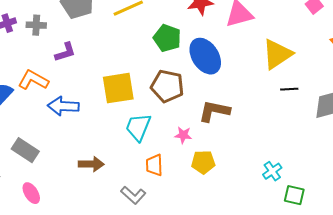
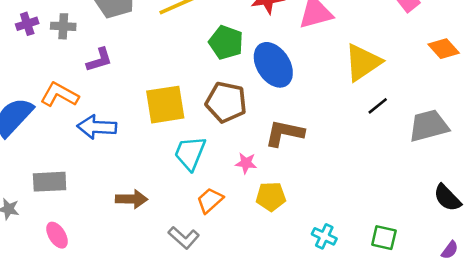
black line: (289, 89) -> (378, 106), turned -36
gray rectangle: (25, 150) -> (50, 182), turned -36
orange trapezoid: (154, 165) -> (210, 200), turned 50
cyan cross: (272, 171) -> (324, 236), moved, turned -30

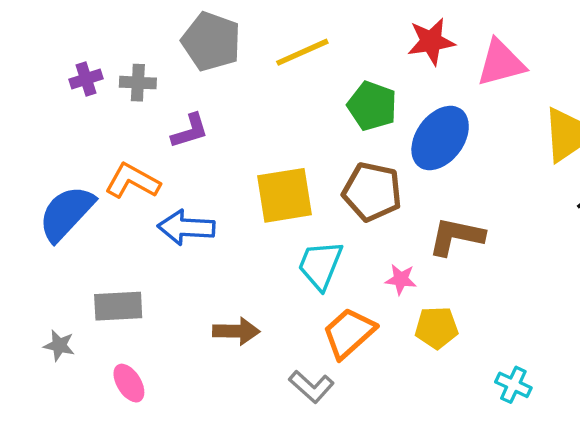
blue ellipse: (273, 65) -> (440, 138), turned 69
orange trapezoid: (210, 200) -> (349, 333), size x1.4

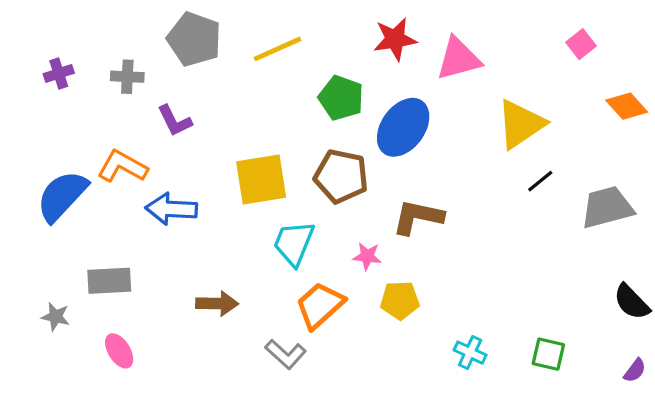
purple cross: (86, 79) -> (59, 73), moved
purple L-shape: (190, 131) -> (175, 121), turned 81

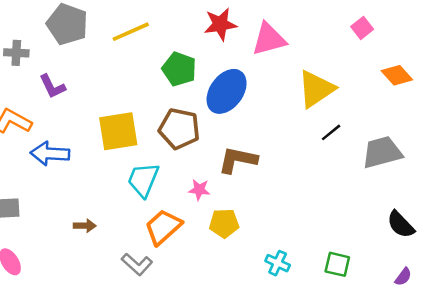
brown arrow: (217, 304) -> (85, 226), size x0.7

